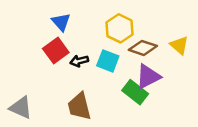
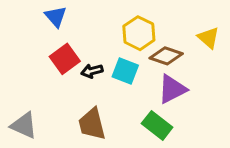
blue triangle: (61, 22) -> (56, 17), moved
yellow triangle: (179, 45) -> (208, 38), moved
green rectangle: (135, 92) -> (157, 125), moved

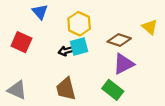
yellow hexagon: (139, 33) -> (79, 24), moved
red square: (65, 59) -> (21, 42), moved, turned -30
cyan square: (125, 71) -> (79, 46), moved, turned -36

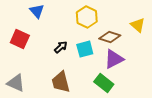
yellow hexagon: (79, 24) -> (87, 17), moved
cyan square: (79, 46) -> (85, 49), moved
black arrow: (66, 51) -> (61, 47), turned 152

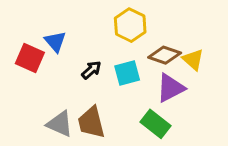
blue triangle: (37, 11) -> (55, 42), moved
yellow triangle: (138, 25) -> (193, 60), moved
gray triangle: (16, 83) -> (60, 124), moved

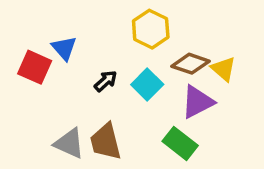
cyan square: (127, 73) -> (147, 84), turned -30

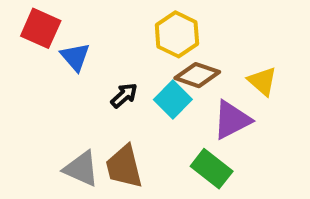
brown diamond: (191, 64) -> (197, 75), moved
red square: (35, 67) -> (41, 28), moved

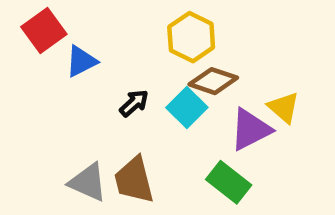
red square: (41, 28) -> (44, 31), turned 30
blue triangle: (75, 57) -> (81, 61), turned 44
yellow triangle: (262, 81) -> (284, 108), moved

